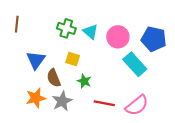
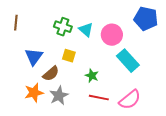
blue pentagon: (154, 39) -> (146, 19), moved
brown semicircle: (54, 78) -> (51, 74), turned -108
green star: (84, 81) -> (92, 76), moved

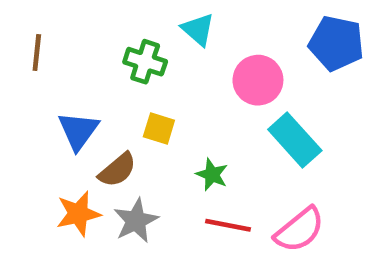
cyan triangle: (86, 30) -> (198, 29), moved

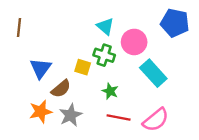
cyan triangle: (198, 29) -> (105, 26), moved
green cross: (145, 62) -> (104, 55), moved

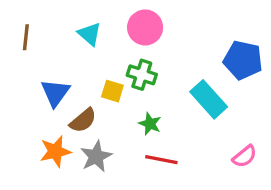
blue pentagon: (175, 23) -> (243, 60), moved
cyan triangle: (105, 26) -> (90, 34), moved
pink circle: (134, 42) -> (145, 27), moved
pink semicircle: (156, 120) -> (245, 156), moved, size x0.7

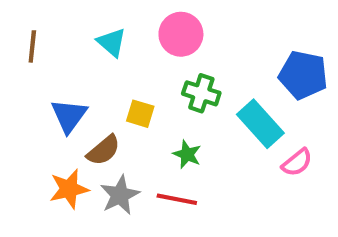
green cross: (142, 75) -> (201, 93), moved
pink semicircle: (245, 156) -> (297, 162), moved
red line: (161, 160) -> (177, 199), moved

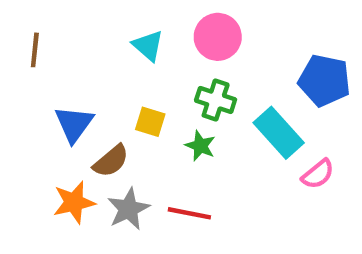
pink circle: (181, 34) -> (218, 37), moved
cyan triangle: (112, 42) -> (148, 46), moved
green star: (187, 154) -> (200, 146), moved

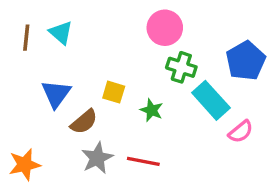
cyan triangle: (148, 46) -> (61, 33), moved
blue pentagon: (324, 80) -> (246, 61), turned 30
green cross: (216, 100) -> (181, 67), moved
orange star: (74, 202) -> (25, 165), moved

